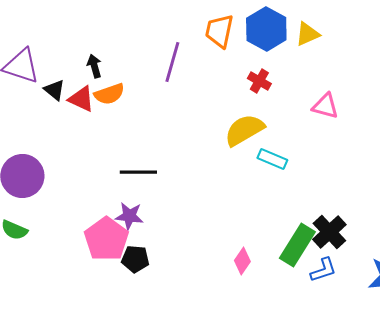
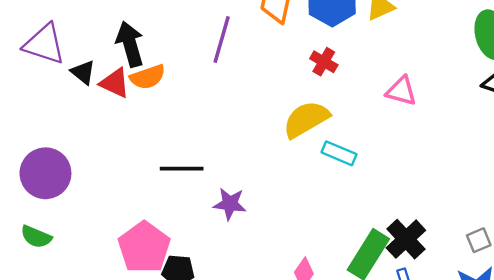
black arrow: (94, 66) -> (130, 44), size x1.6
purple star: (129, 216) -> (230, 204), moved

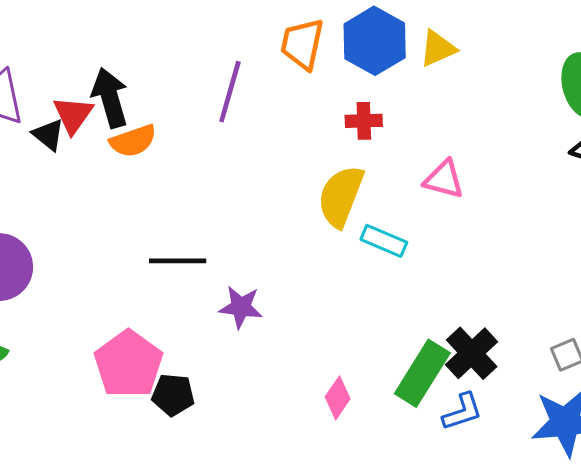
red cross: (324, 62) -> (364, 121), turned -32
red triangle: (115, 83) -> (73, 115), moved, turned 40
pink triangle: (401, 91) -> (444, 179), moved
yellow semicircle: (306, 119) -> (341, 196), turned -39

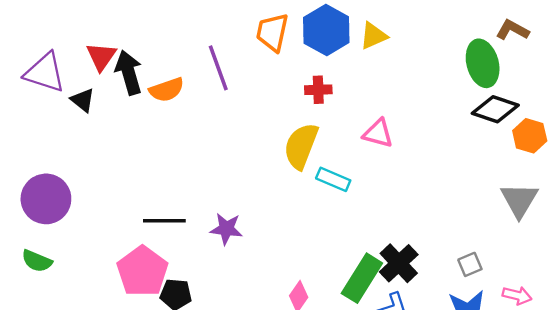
purple line: (230, 92) -> (218, 68), turned -36
red triangle: (73, 115) -> (101, 56), moved
orange semicircle: (133, 141) -> (167, 90), moved
black line: (178, 261) -> (164, 221), moved

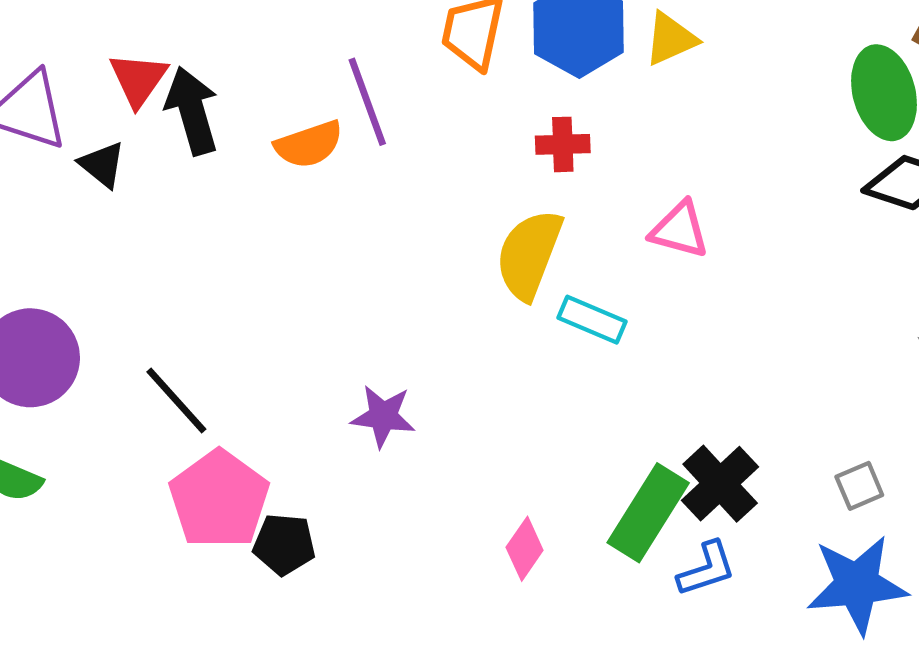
orange semicircle: (167, 90) -> (309, 144), moved
black line: (164, 221) -> (176, 400), moved, turned 48

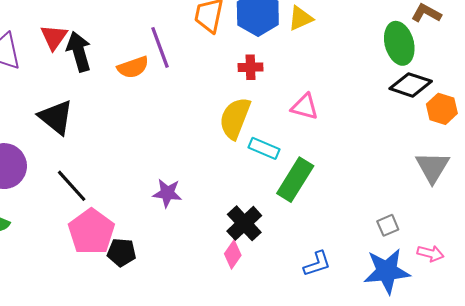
black triangle: (102, 165) -> (56, 117), moved, size x1.6
black cross: (720, 484) -> (244, 223), moved
green rectangle: (648, 513) -> (295, 180), moved

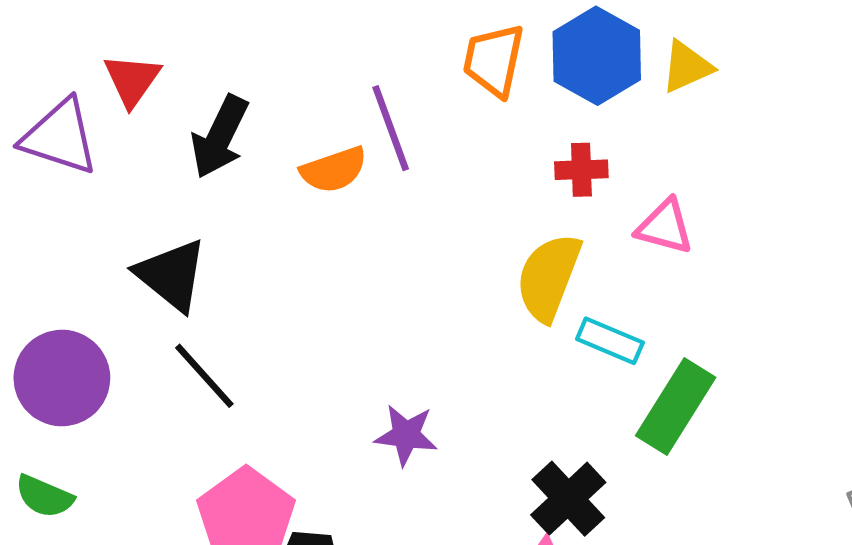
red triangle: (54, 37) -> (132, 80), moved
black arrow: (79, 52) -> (220, 137), turned -138
pink triangle: (305, 107) -> (665, 227), moved
black line: (72, 186) -> (204, 376), moved

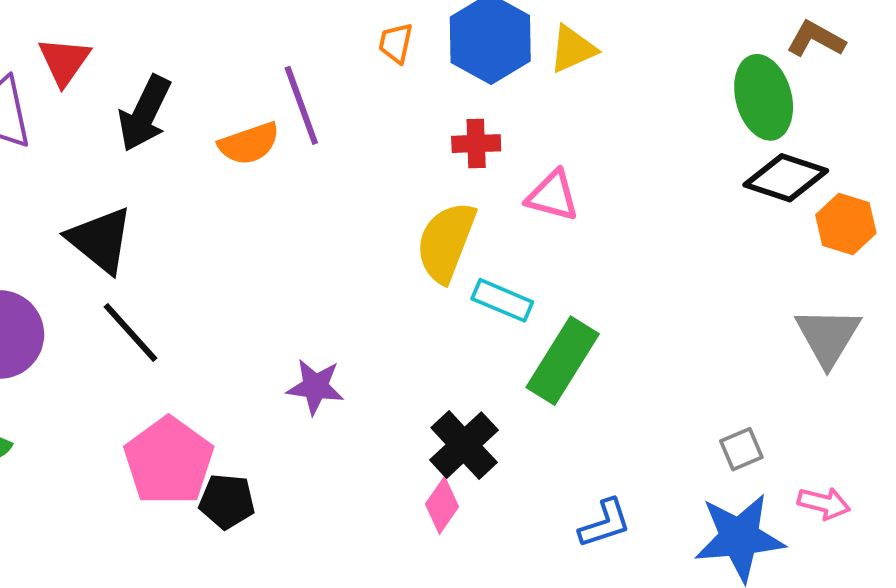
orange trapezoid: (494, 60) -> (396, 43), size x0.6

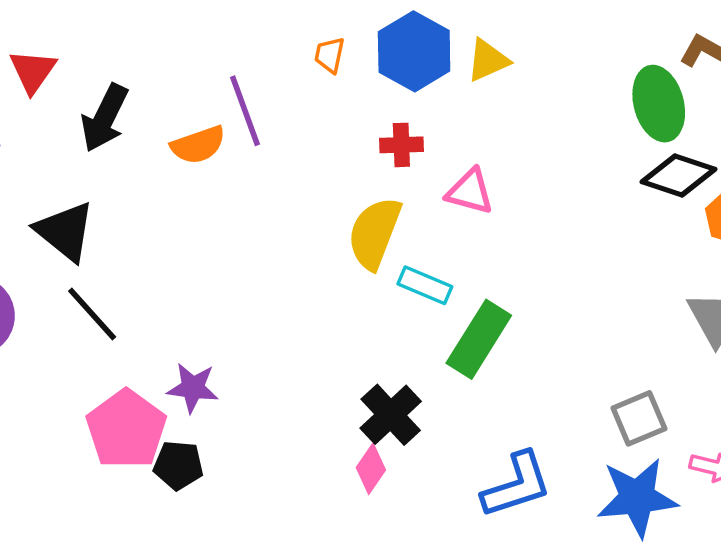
purple star: (315, 387) -> (193, 388), moved
gray square: (741, 449) -> (639, 418), size x1.4
blue L-shape: (605, 523) -> (517, 485), size x1.5

